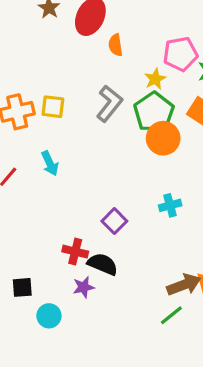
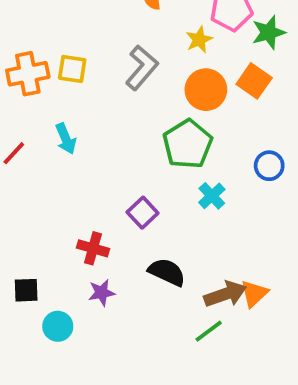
green pentagon: (154, 112) -> (188, 144), moved
orange circle: (163, 138) -> (206, 90), moved
cyan cross: (170, 205) -> (212, 196), turned -30
black semicircle: (103, 264) -> (167, 272), moved

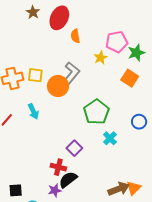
orange circle: (206, 90) -> (58, 86), moved
red cross: (93, 248) -> (58, 167), moved
black semicircle: (167, 272) -> (68, 180), moved, turned -60

